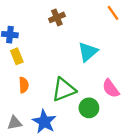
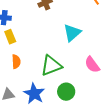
green circle: (89, 108) -> (66, 92), moved

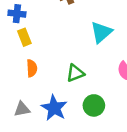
green triangle: (51, 66) -> (75, 73), size x0.7

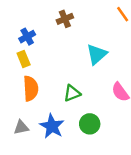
blue cross: (17, 14) -> (27, 37), moved, turned -35
orange semicircle: (32, 68) -> (31, 88), size x1.5

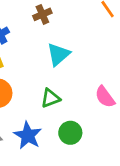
cyan triangle: (97, 54) -> (58, 54), moved

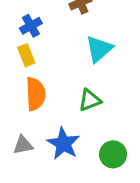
green circle: (70, 133) -> (113, 154), moved

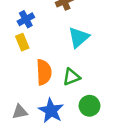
orange semicircle: (35, 94) -> (44, 72), moved
green circle: (113, 154) -> (89, 106), moved

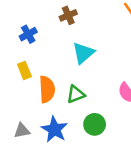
yellow rectangle: (22, 42) -> (24, 70), moved

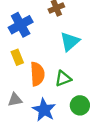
blue cross: (28, 34) -> (21, 25), size x1.5
gray triangle: (22, 131) -> (15, 100), moved

